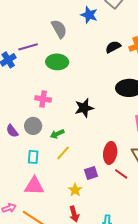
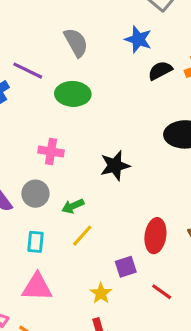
blue star: (89, 15) -> (138, 39), moved
purple line: (28, 47) -> (28, 71), turned 42
red line: (121, 174) -> (162, 292), moved

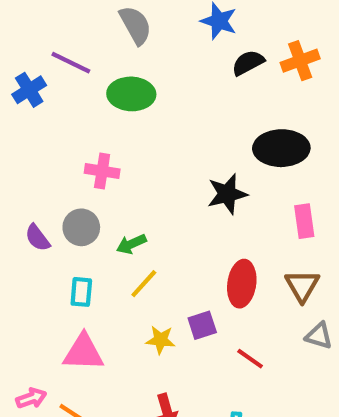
black star: (115, 166) -> (227, 194), moved
yellow star: (101, 293) -> (160, 340), moved, turned -30

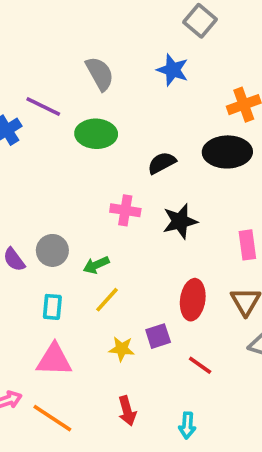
black semicircle: (248, 63) -> (162, 163), moved
black ellipse: (281, 148) -> (227, 152), moved
pink cross: (102, 171) -> (125, 210), moved

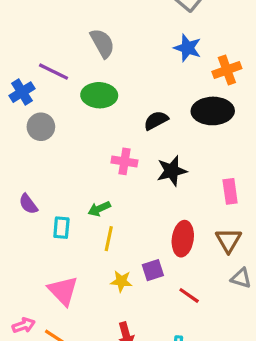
blue star: (173, 70) -> (188, 48), moved
gray circle: (52, 250) -> (41, 127), moved
yellow line: (107, 300) -> (109, 239), turned -30
cyan rectangle: (52, 307) -> (61, 228), moved
pink triangle: (54, 360) -> (63, 291), turned 44

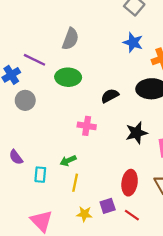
gray semicircle: (102, 43) -> (70, 39), turned 50
black star: (172, 171) -> (137, 133), moved
red line: (189, 295) -> (132, 215), moved

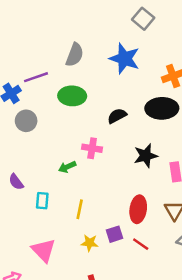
blue star: (133, 42) -> (124, 59), moved, size x1.4
purple line: (34, 60) -> (36, 77), turned -45
green arrow: (68, 161) -> (67, 167), moved

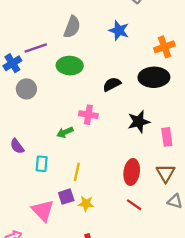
blue star: (124, 59) -> (119, 30), size x0.7
purple square: (115, 234) -> (66, 197), moved

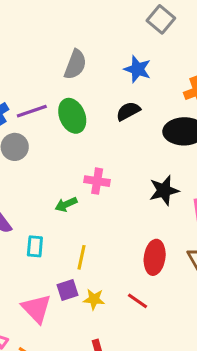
purple line: (36, 48) -> (32, 111), moved
green ellipse: (70, 66) -> (72, 116), turned 65
black semicircle: (112, 84) -> (128, 111), moved
red line: (134, 205) -> (138, 301), moved

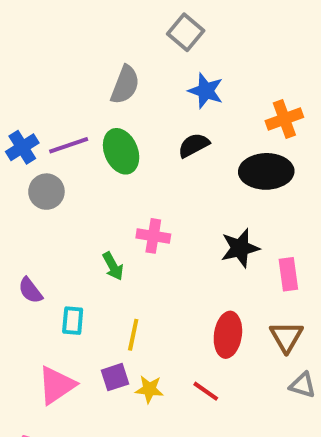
gray square: (161, 19) -> (186, 32), moved
green arrow: (66, 204) -> (113, 266), turned -95
pink triangle: (36, 309) -> (57, 385), moved, turned 40

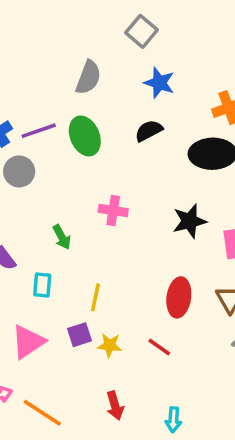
green arrow: (113, 266) -> (62, 237), moved

